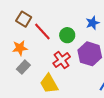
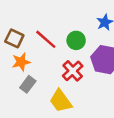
brown square: (24, 19) -> (14, 38), moved

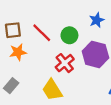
brown square: (14, 38) -> (13, 30), turned -35
gray rectangle: (28, 84) -> (11, 86), moved

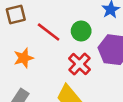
brown square: (13, 30) -> (16, 15), moved

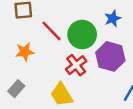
green circle: (81, 31) -> (82, 34), size x1.5

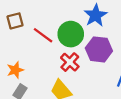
blue star: (113, 18) -> (96, 15), size x1.5
orange star: (25, 52) -> (15, 70), moved

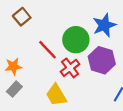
brown square: (15, 21) -> (22, 17), turned -35
red line: (43, 35) -> (47, 50), moved

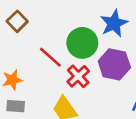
gray rectangle: (14, 89) -> (16, 106), turned 56

